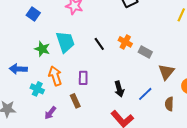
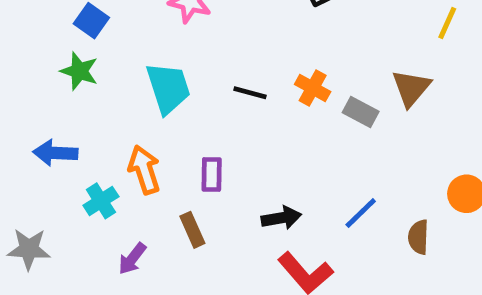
black line: (99, 44) -> (250, 93), turned -40
green star: (42, 49) -> (79, 71), moved
brown triangle: (166, 72) -> (411, 88), moved
cyan cross: (37, 89) -> (101, 201), turned 32
black arrow: (119, 89) -> (281, 218), moved, turned -84

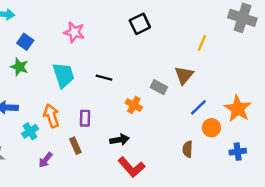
orange cross: (313, 88) -> (134, 105), moved
blue line: (361, 213) -> (198, 107), moved

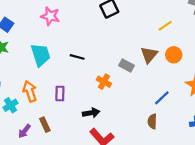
yellow line: (202, 43) -> (165, 26), turned 32
blue line: (198, 107) -> (162, 98), moved
orange circle: (211, 128) -> (174, 55), moved
brown rectangle: (75, 146) -> (45, 125), moved

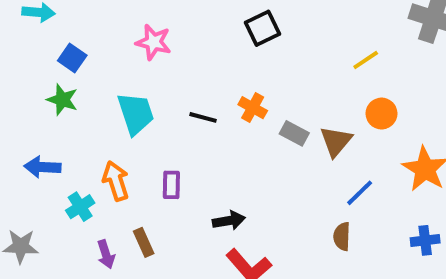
brown triangle: (149, 55) -> (336, 141), moved
orange cross: (104, 82) -> (253, 108), moved
purple arrow: (24, 131) -> (106, 254), turned -56

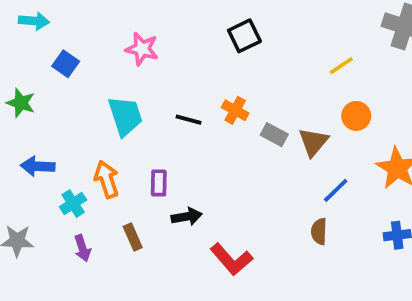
green star: (62, 100) -> (21, 103), moved
black arrow: (229, 221) -> (187, 217), moved
purple arrow: (106, 254) -> (82, 248), moved

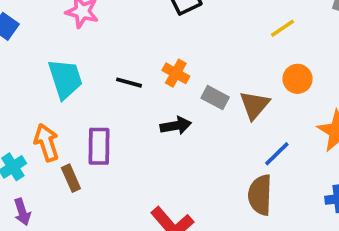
purple rectangle: (159, 183) -> (99, 146), size x1.4
black arrow: (187, 217) -> (176, 126), moved
brown semicircle: (319, 231) -> (260, 195), size x1.5
brown rectangle: (133, 237) -> (71, 178), moved

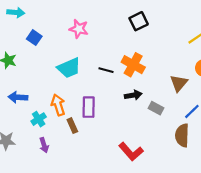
orange cross: (176, 73) -> (133, 65), size x1.5
cyan trapezoid: (65, 79) -> (69, 68), turned 85
gray rectangle: (215, 98) -> (156, 108), moved

